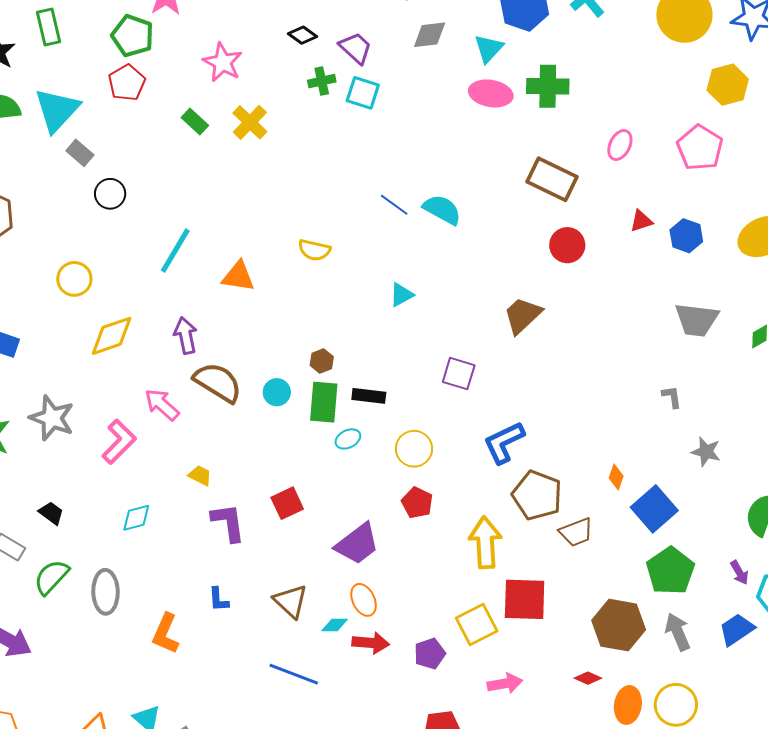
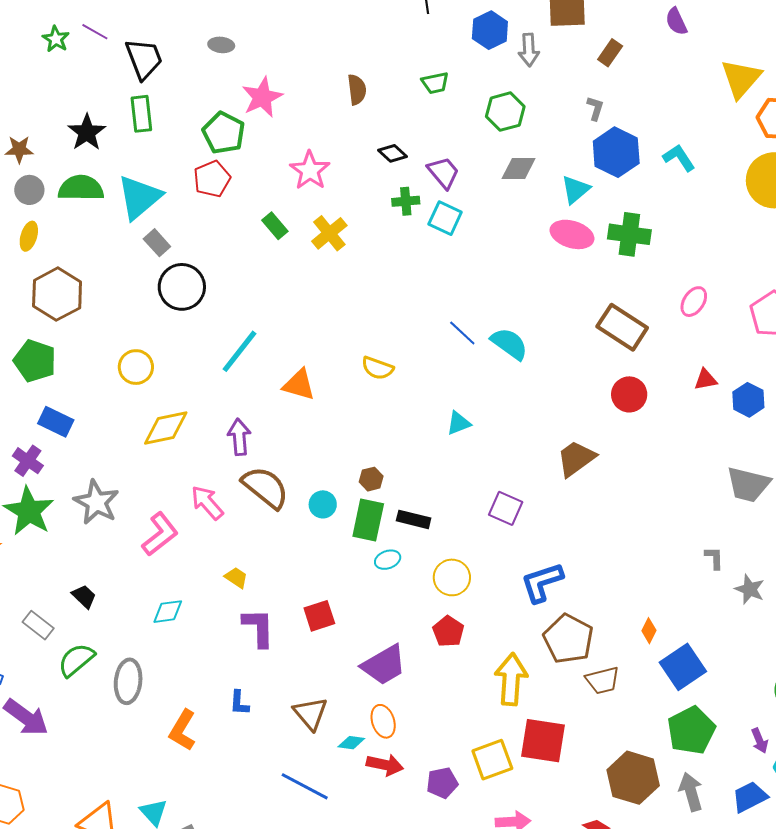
black circle: (110, 194) -> (182, 287), size x1.5
gray star: (706, 452) -> (750, 589), moved

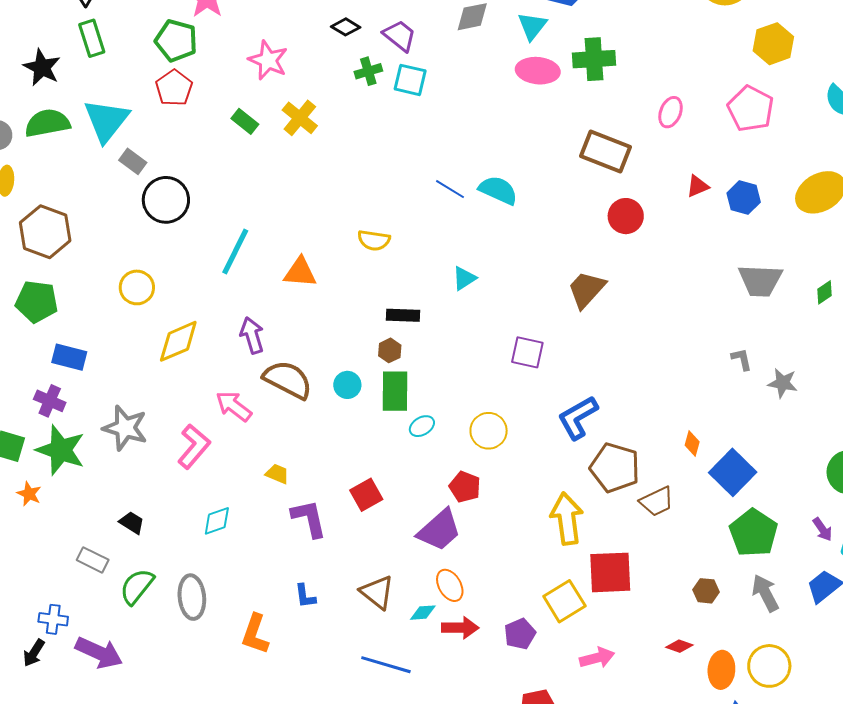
black rectangle: (414, 519) -> (403, 315), moved
red pentagon: (448, 631) -> (465, 487), moved
brown hexagon: (633, 778) -> (706, 591), size x0.5

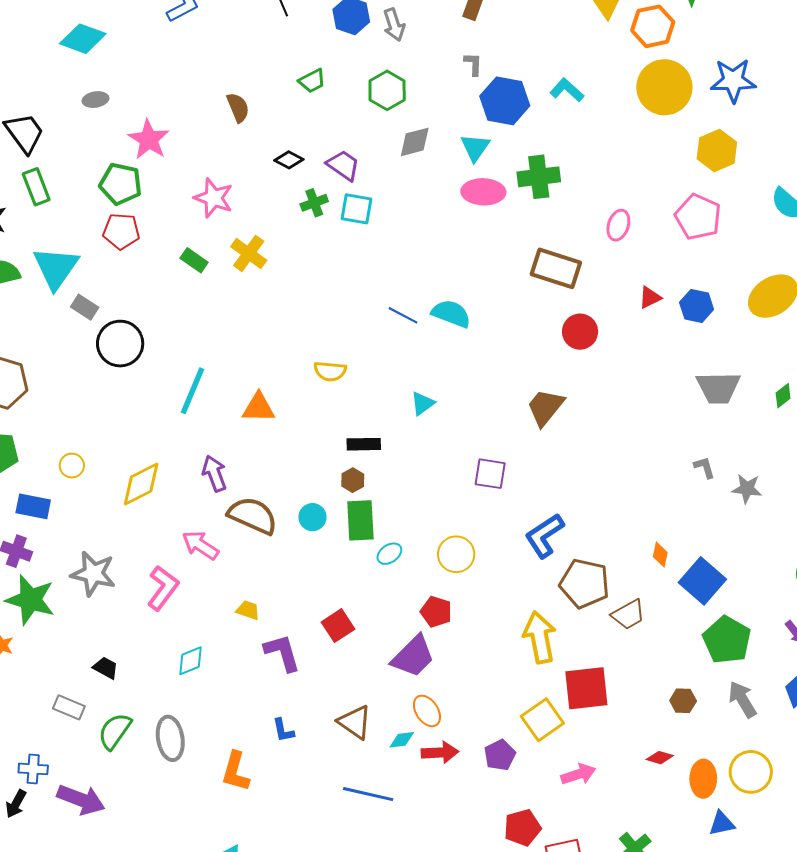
red pentagon: (174, 88) -> (121, 231), turned -30
yellow circle: (137, 287) -> (72, 466), moved, size x0.7

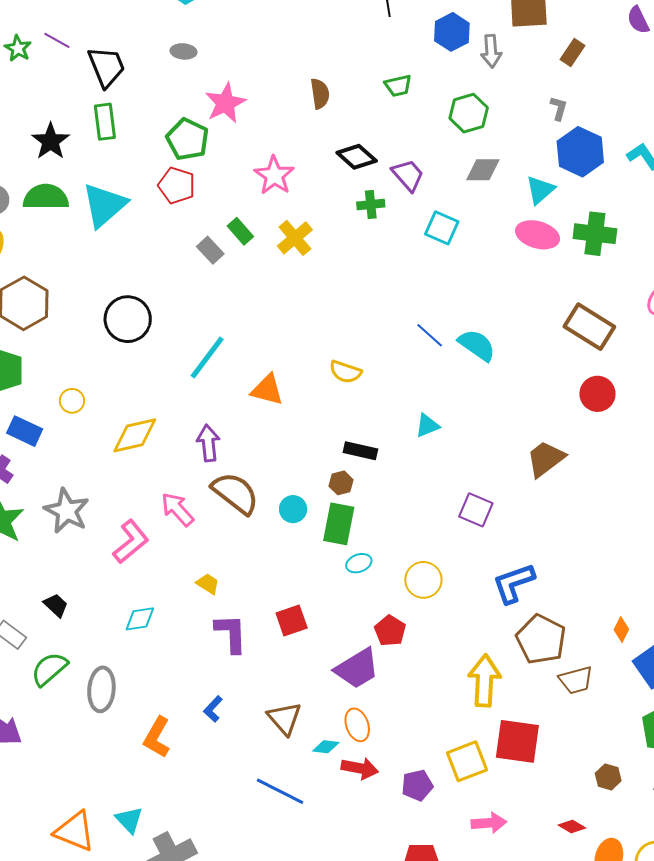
black diamond: (289, 160) -> (357, 157), size x1.4
cyan square: (356, 209) -> (442, 228), moved
gray rectangle: (85, 307) -> (210, 250), moved
black circle: (120, 344) -> (128, 319), moved
blue L-shape: (283, 730) -> (213, 709), turned 40

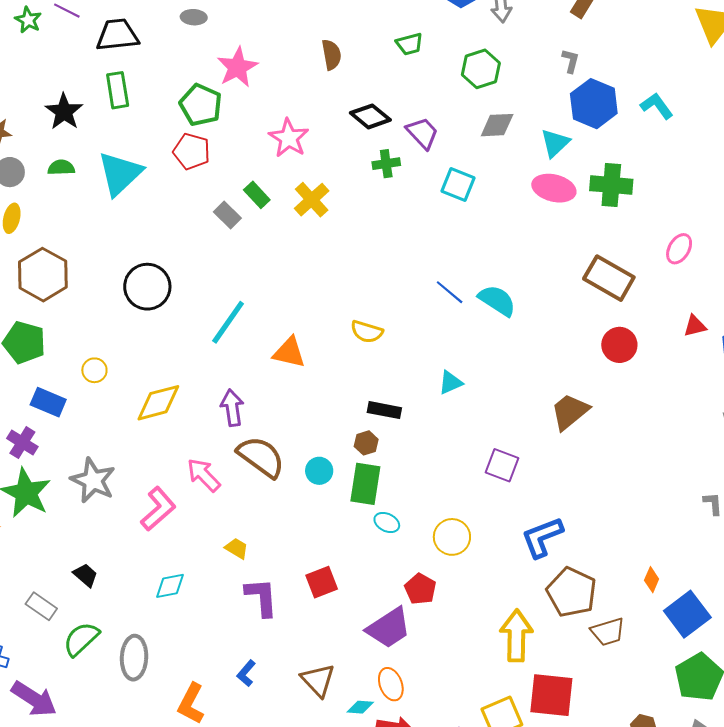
black trapezoid: (107, 67) -> (117, 35), turned -72
green semicircle: (46, 197) -> (61, 168), size x0.6
cyan ellipse: (359, 563) -> (387, 522), turned 50

